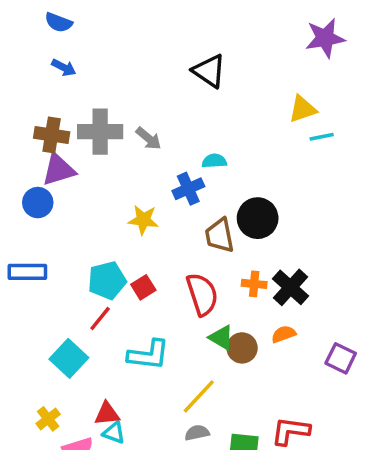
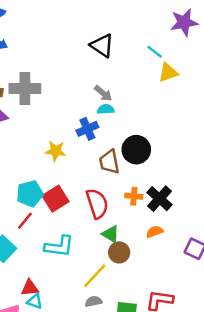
cyan line: (322, 137) -> (155, 52), moved, turned 49
gray arrow: (149, 138) -> (103, 93), moved
red square: (143, 287) -> (56, 199), size x1.5
brown circle: (242, 348) -> (119, 252), moved

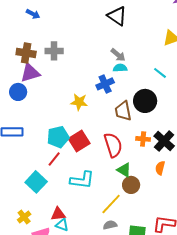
cyan line: (155, 52) -> (160, 73), moved
gray cross: (25, 88) -> (54, 51), size x0.7
orange semicircle: (155, 232) -> (160, 168), turned -56

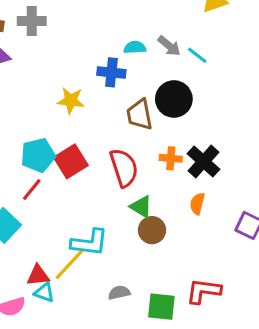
gray arrow: (118, 55) -> (169, 46), moved
blue cross: (105, 84) -> (111, 72), turned 30
cyan L-shape: (82, 180) -> (90, 243), moved
yellow line: (111, 204) -> (69, 264), moved

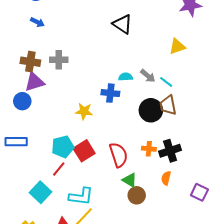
brown trapezoid: (140, 115) -> (168, 105), moved
black cross: (204, 161) -> (170, 151), turned 30
cyan L-shape: (90, 243) -> (81, 196), moved

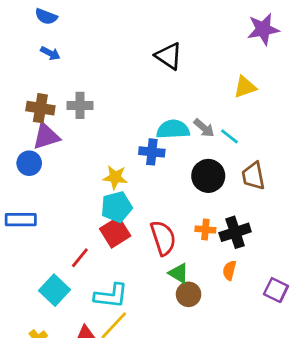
cyan semicircle: (126, 77) -> (173, 129), size x1.6
brown trapezoid: (168, 105) -> (253, 176), moved
cyan pentagon: (63, 147) -> (117, 207), moved

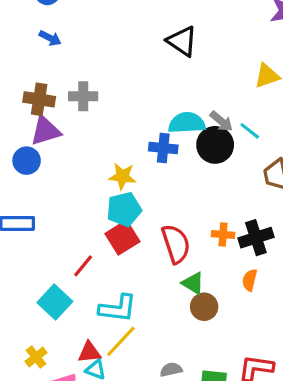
black circle: (208, 176) -> (215, 145), moved

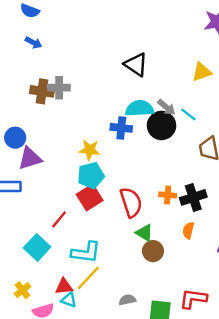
black triangle: (182, 41) -> (136, 65), moved
brown cross: (39, 99) -> (42, 91), moved
purple triangle: (45, 131) -> (30, 158), moved

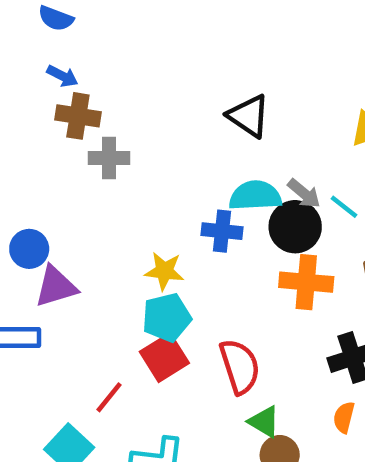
brown cross: (42, 91) -> (78, 116), moved
orange cross: (168, 195) -> (306, 282), moved, size x1.6

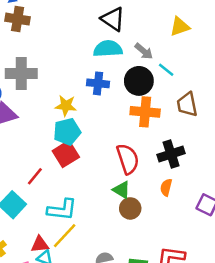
gray cross: (109, 158) -> (21, 73), moved, size x1.4
gray arrow: (304, 193) -> (144, 51), moved
cyan semicircle: (255, 196) -> (108, 49), moved
red semicircle: (240, 366) -> (128, 159), moved

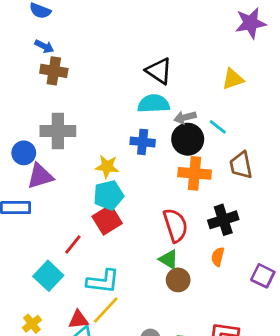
gray arrow: (144, 51) -> (185, 117), moved, turned 126

